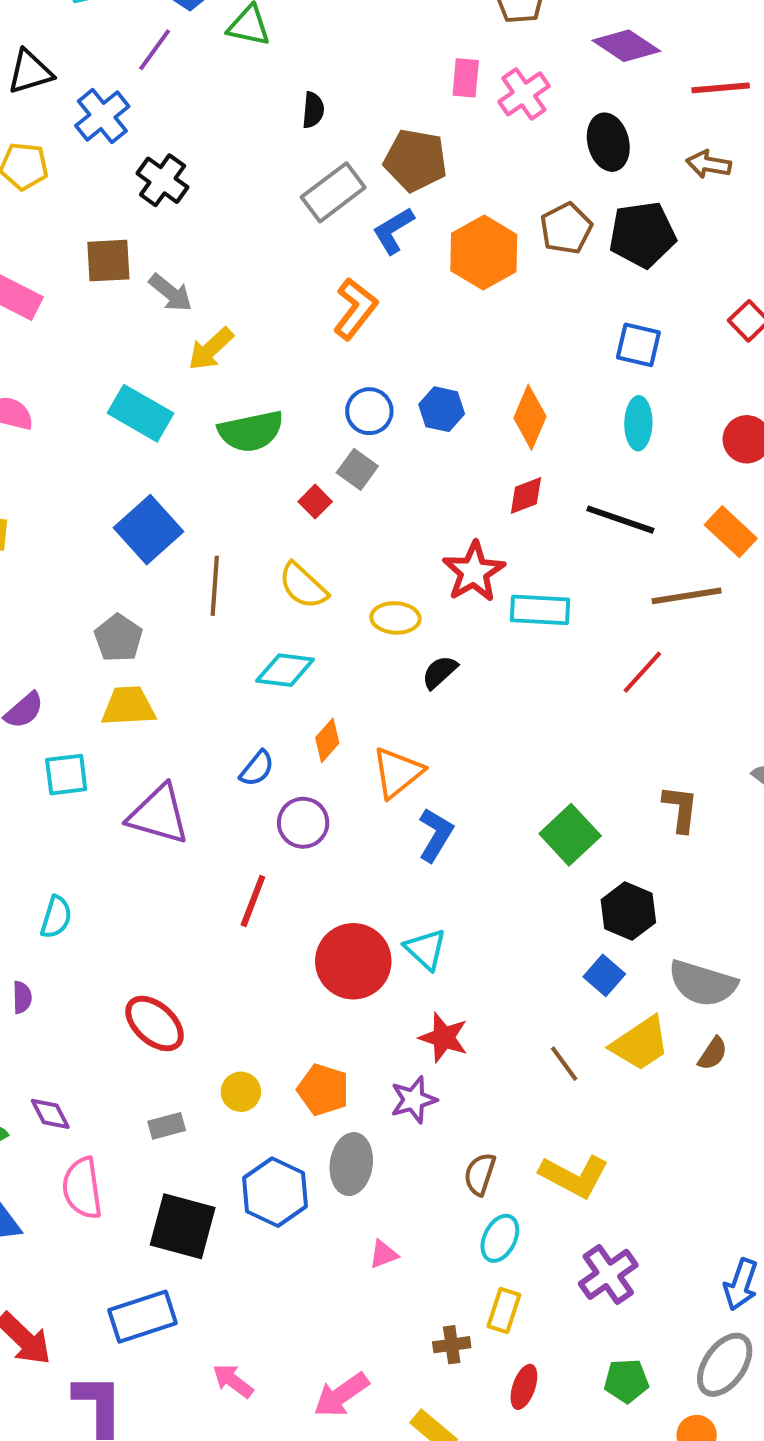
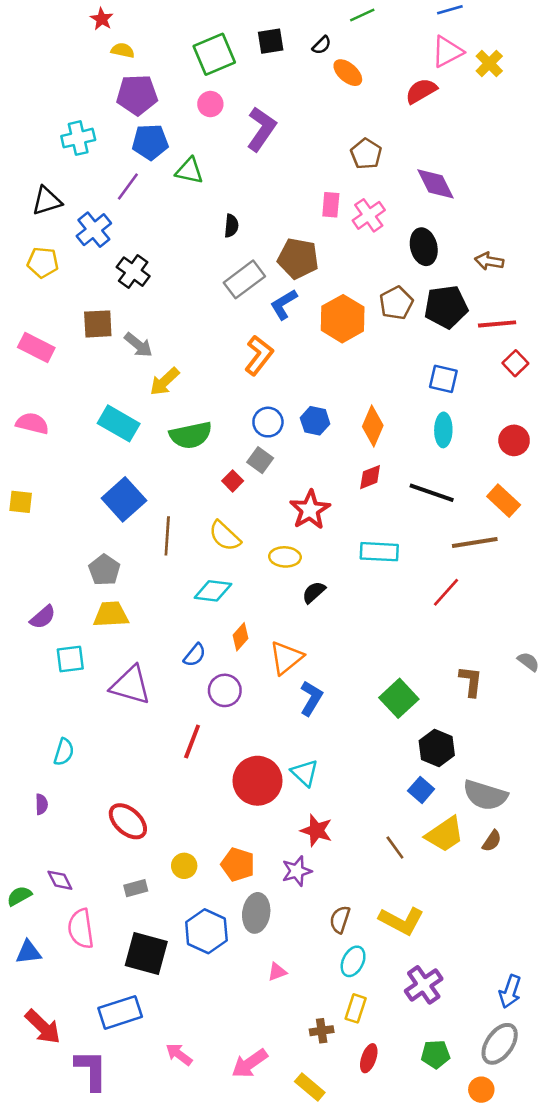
purple diamond: (626, 46) -> (435, 184), turned 30
red line: (721, 88) -> (497, 324), moved
red star: (474, 572) -> (310, 510), moved

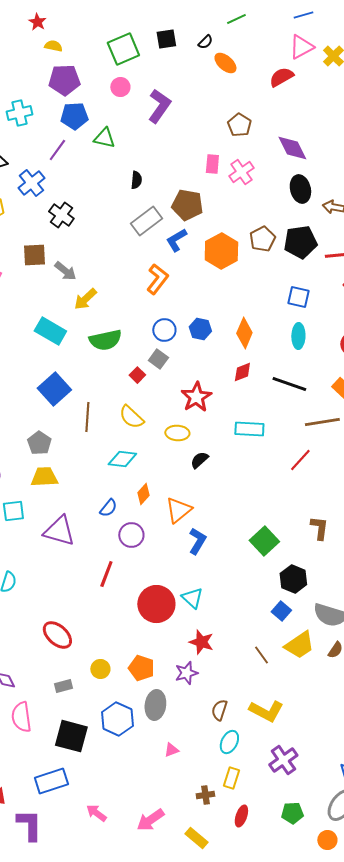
black ellipse: (424, 247) -> (300, 189), moved

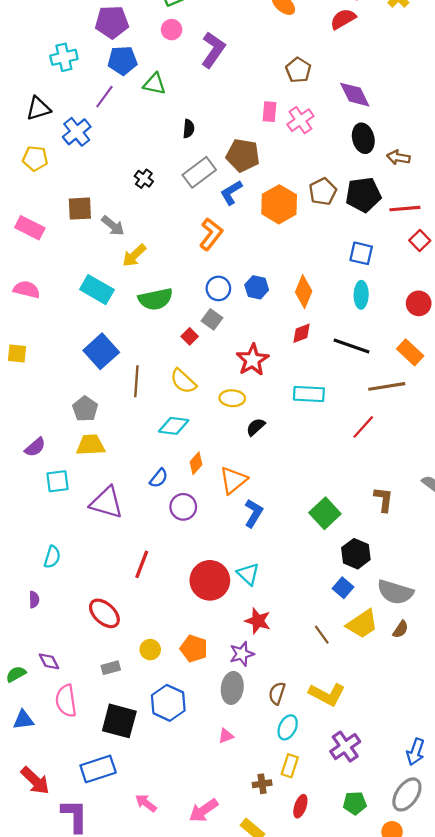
black cross: (61, 215) -> (144, 179), moved, size x0.7
red line: (106, 574) -> (142, 564), moved
gray ellipse: (155, 705) -> (232, 688), moved

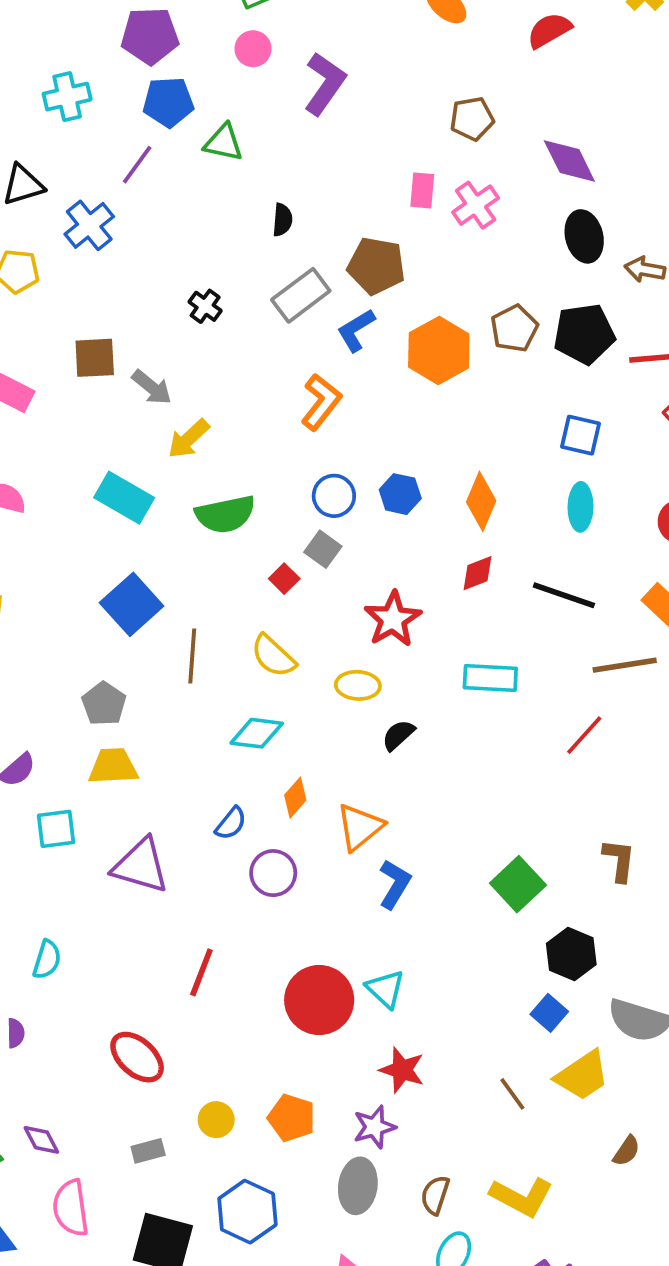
brown pentagon: (298, 70) -> (472, 119), turned 30
brown semicircle: (401, 629) -> (626, 1151), moved

